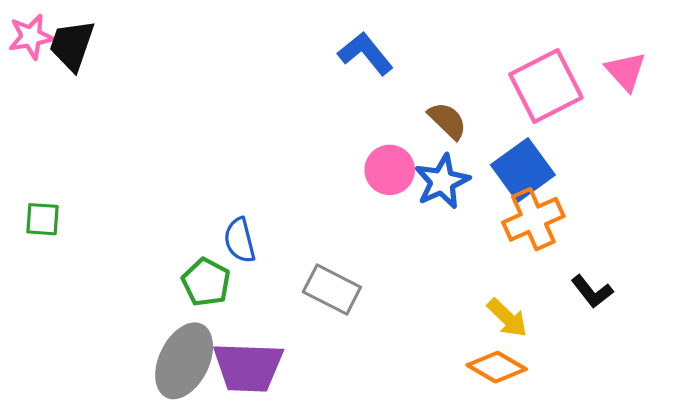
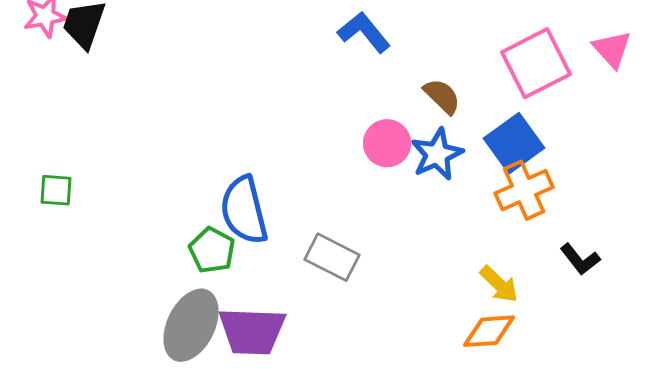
blue semicircle: (240, 240) -> (244, 210), size x1.6
orange diamond: (497, 367) -> (489, 331), turned -34

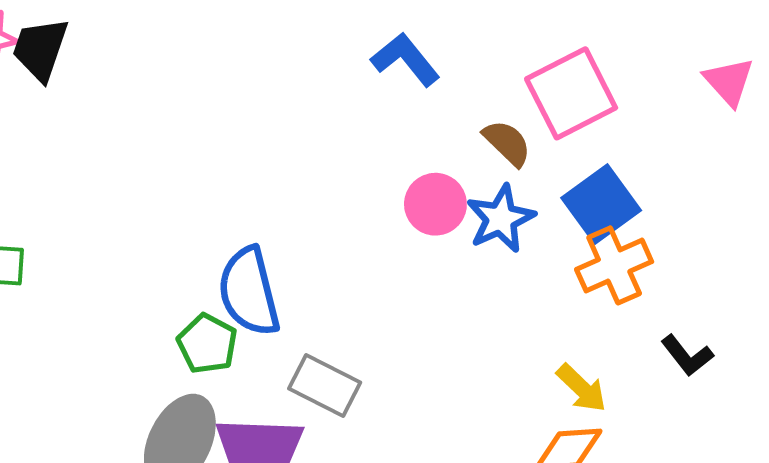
pink square: (536, 63) -> (571, 93), moved
gray rectangle: (332, 257) -> (325, 385), moved

